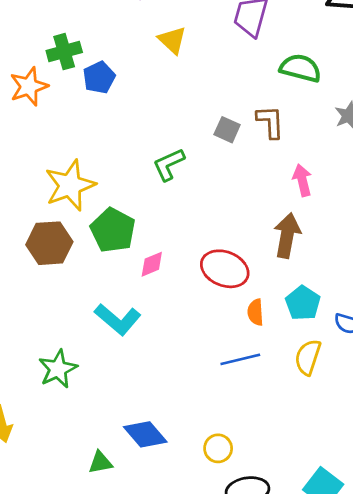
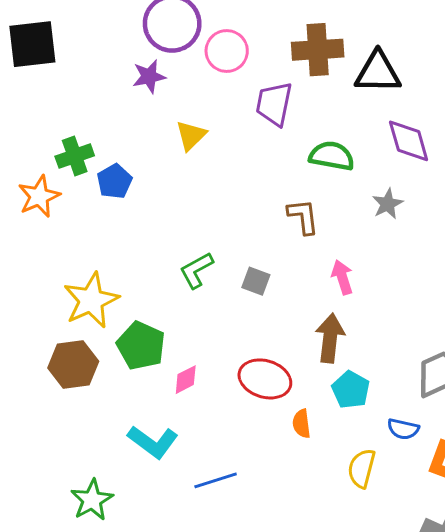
yellow triangle: (172, 40) -> (191, 135), turned 36
gray square: (227, 130) -> (256, 281), moved
cyan pentagon: (303, 303) -> (351, 390), moved
blue line: (240, 359) -> (216, 480), moved

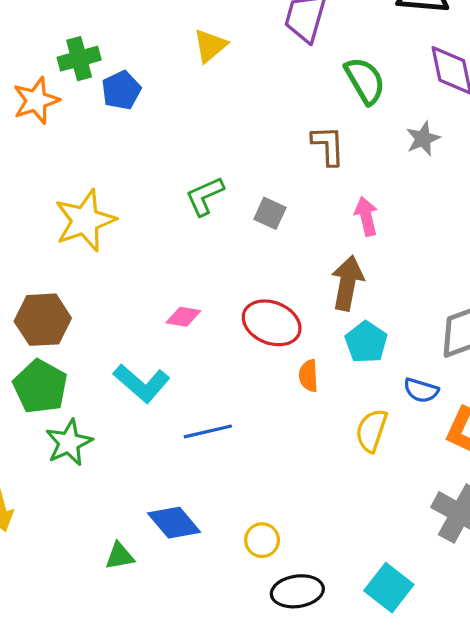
green semicircle: (332, 156) -> (365, 81), turned 45
green pentagon: (141, 346) -> (40, 387), moved
brown hexagon: (73, 365) -> (43, 320), moved
pink diamond: (186, 380) -> (183, 317), turned 32

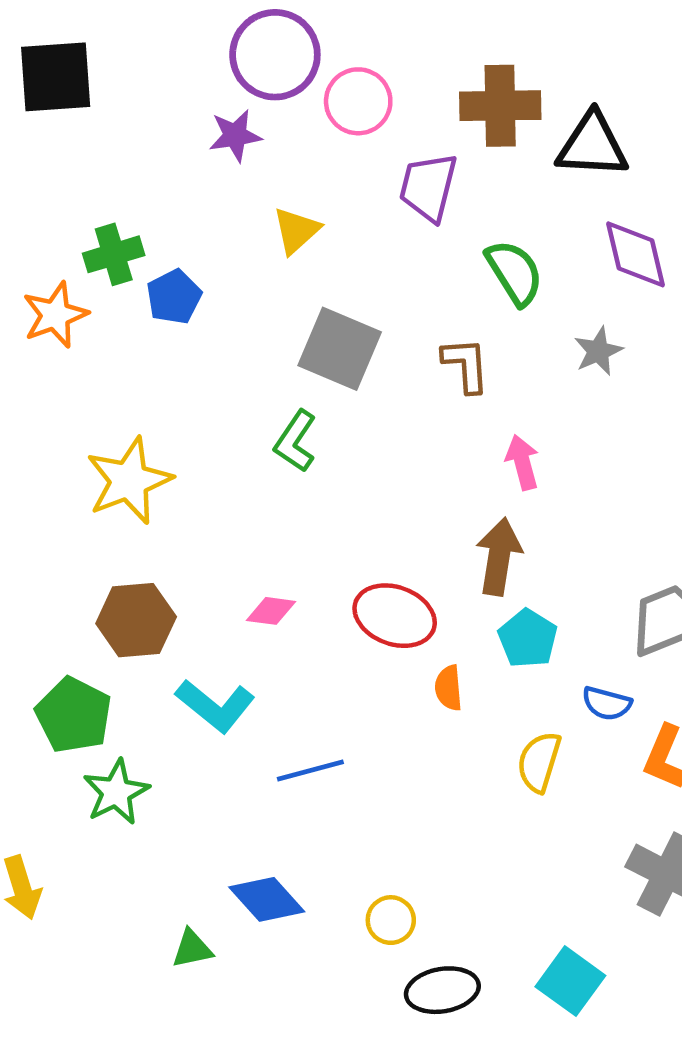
green L-shape: (205, 196) -> (295, 441), turned -30
gray square: (270, 213) -> (340, 349), moved, size x1.8
brown hexagon: (43, 320) -> (136, 620), moved

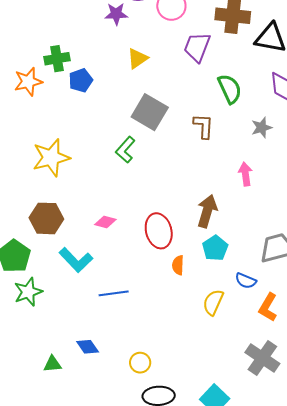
pink arrow: (522, 462) -> (245, 174), moved
red ellipse: (395, 616) -> (159, 231), turned 48
blue diamond: (267, 899) -> (88, 347), size x0.7

